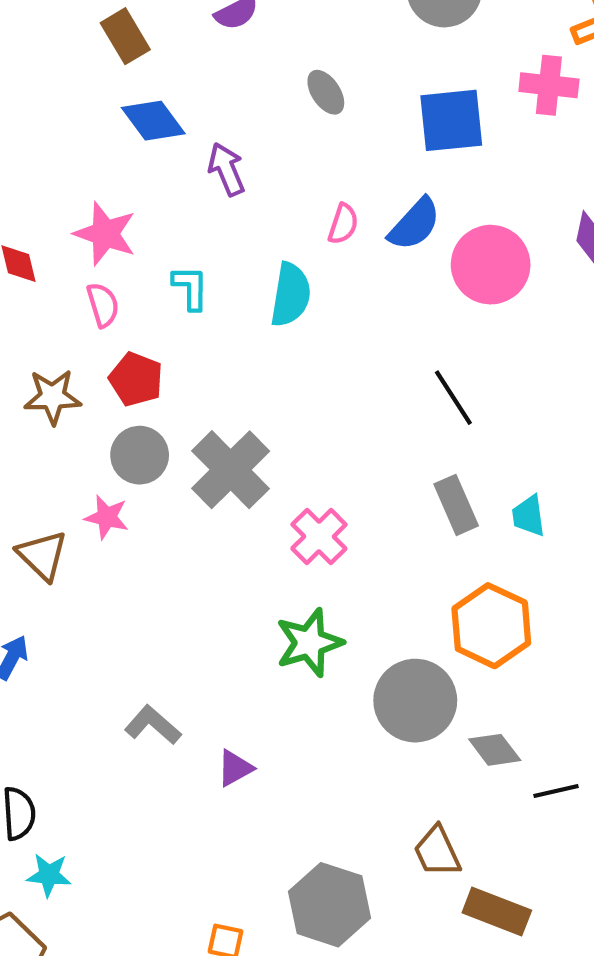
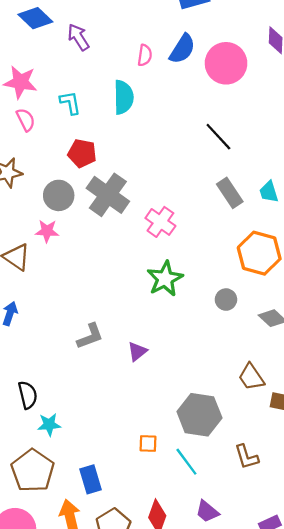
red pentagon: (136, 379) -> (82, 153), moved
gray circle: (415, 701) -> (226, 300), size x0.5
gray L-shape: (153, 725) -> (90, 336), turned 128

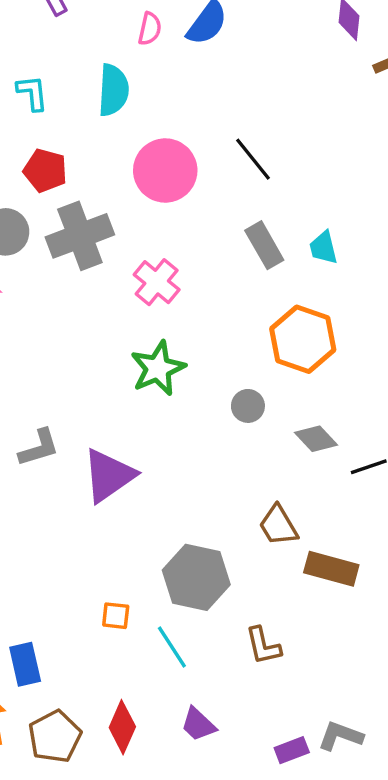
pink circle: (226, 63) -> (165, 170), moved
gray cross: (108, 195) -> (80, 236), turned 30
purple triangle: (137, 351) -> (109, 475), size x1.8

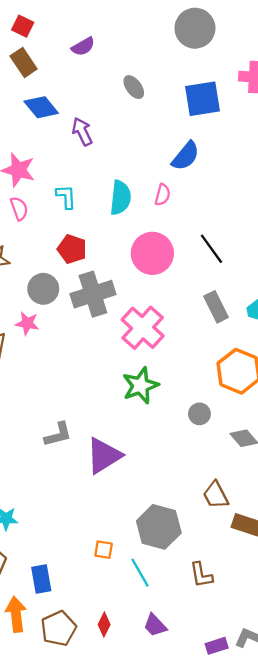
pink semicircle: (150, 29) -> (163, 195), moved
pink cross: (157, 282) -> (143, 328), size x1.4
red diamond: (122, 727) -> (104, 624), size x0.7

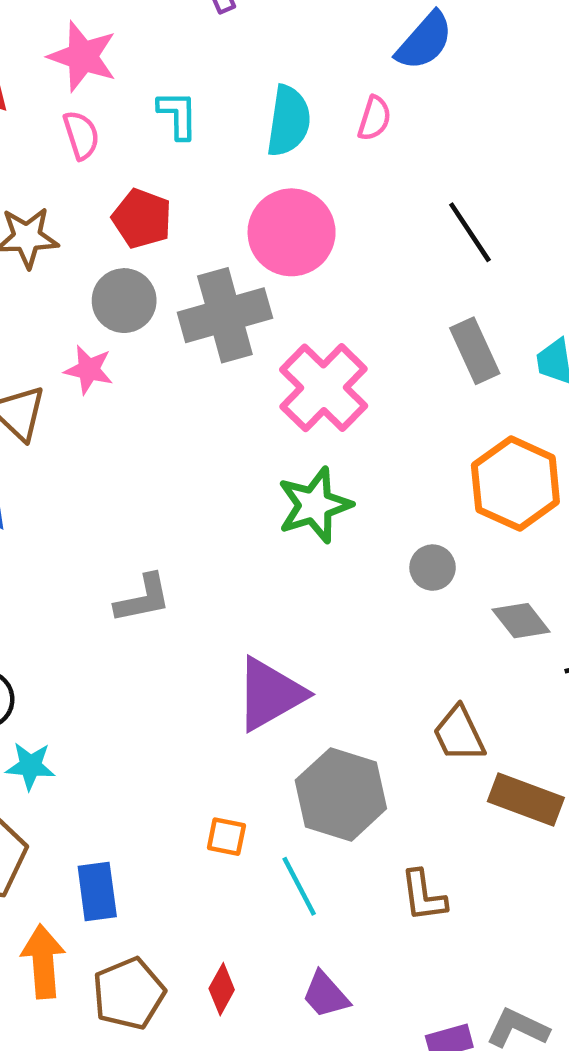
red pentagon: (72, 249) -> (142, 219), moved
pink circle: (152, 253) -> (292, 232), moved
purple triangle: (104, 456) -> (270, 694), moved

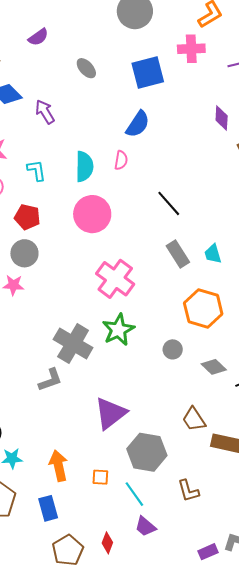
gray cross: (225, 315) -> (73, 344), moved, turned -36
orange arrow: (43, 962) -> (59, 466), moved
purple trapezoid: (326, 995) -> (145, 526), moved

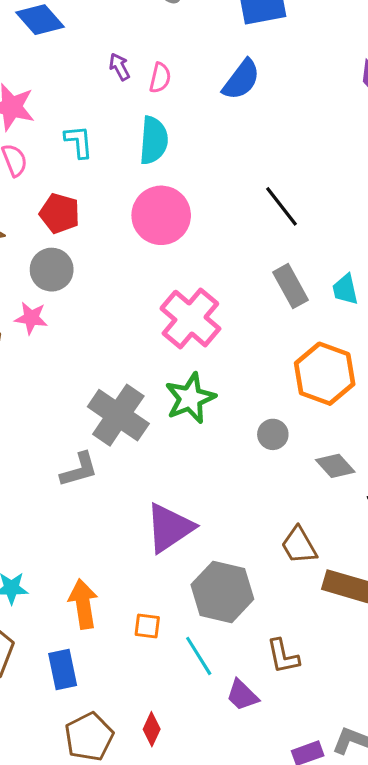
purple arrow: (45, 112) -> (119, 67), moved, size x0.7
pink semicircle: (121, 160) -> (160, 78), moved
purple trapezoid: (145, 526) -> (242, 695), moved

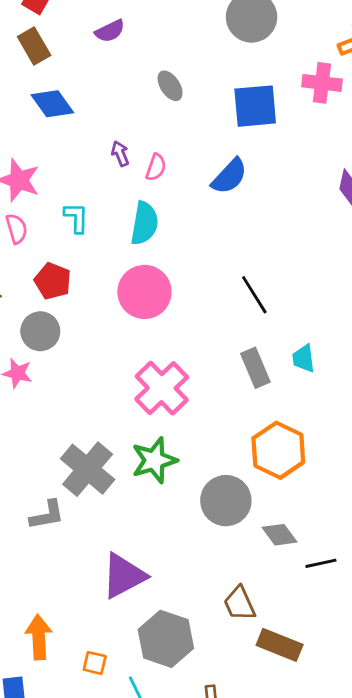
cyan trapezoid: (345, 289) -> (303, 358), moved
gray circle: (273, 434) -> (226, 501), size x1.8

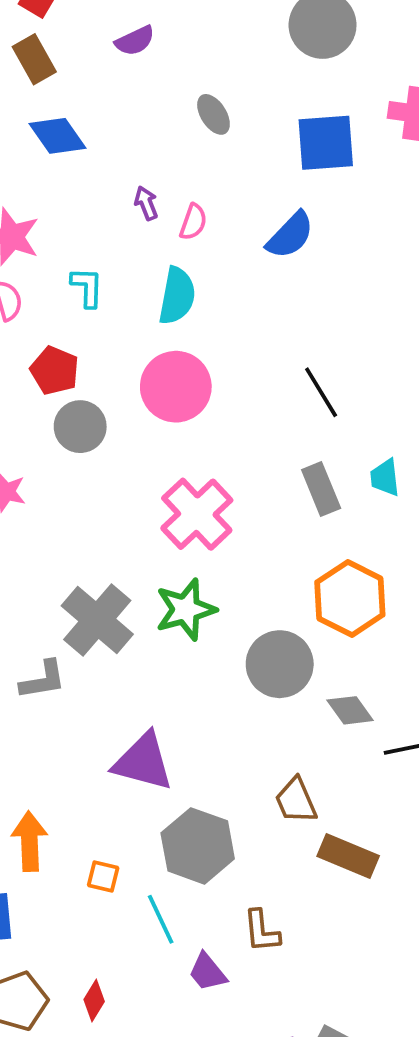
gray circle: (40, 331) -> (80, 427), moved
purple triangle: (124, 576) -> (143, 762), turned 42

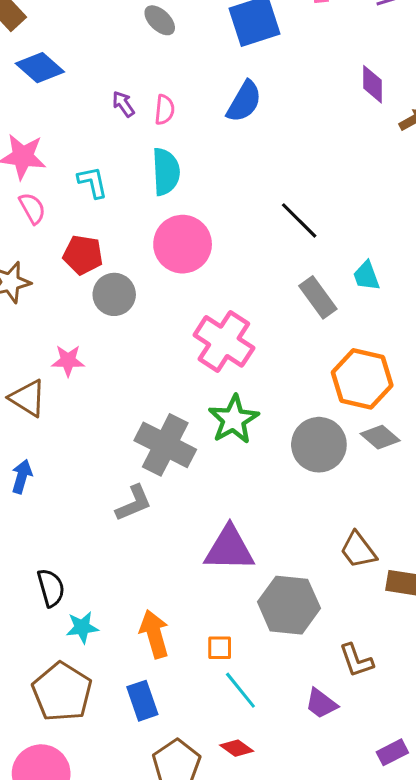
gray diamond: (350, 710) -> (380, 437), moved
cyan line: (161, 919) -> (240, 690), moved
red diamond: (94, 1001) -> (237, 748), turned -72

